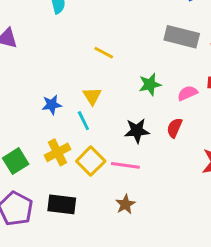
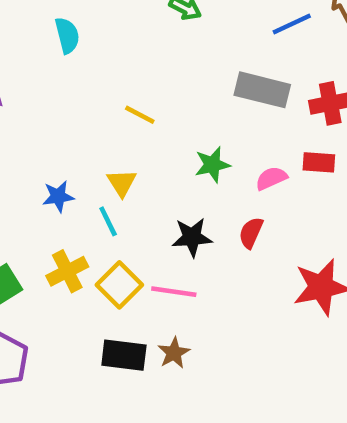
black rectangle: (62, 204) -> (124, 355), moved

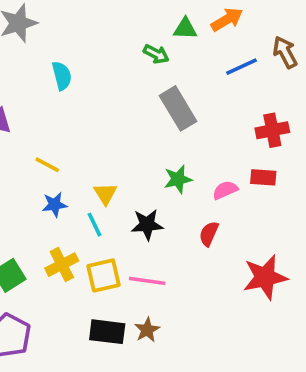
gray rectangle: (262, 90) -> (178, 108), moved, turned 45
yellow line: (140, 115) -> (47, 165), moved
black star: (192, 237) -> (147, 225), moved
yellow square: (119, 285) -> (104, 275), turned 32

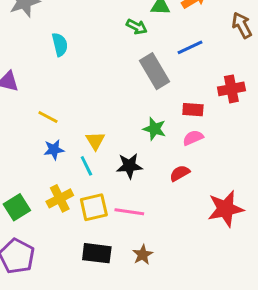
blue line: (241, 67) -> (190, 47), moved
red rectangle: (263, 177) -> (193, 110), moved
green star: (178, 179) -> (155, 129), turned 30
red semicircle: (209, 234) -> (180, 173), turned 36
brown star: (147, 330) -> (143, 255), moved

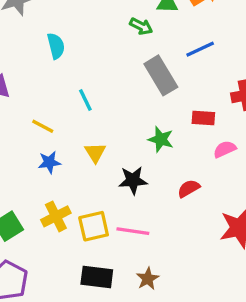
pink semicircle: (193, 138) -> (225, 149), moved
cyan line: (86, 166) -> (85, 100), moved

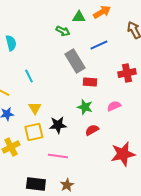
red rectangle: (203, 118) -> (90, 82), moved
green star: (161, 139) -> (85, 107), moved
yellow square: (94, 226) -> (34, 132), moved

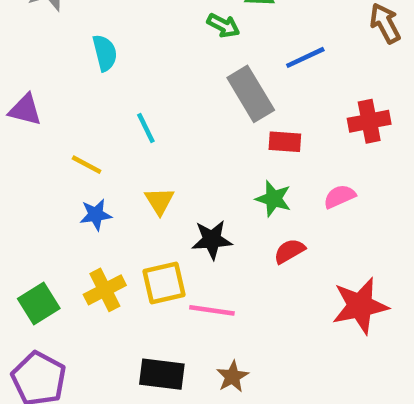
yellow square: (34, 132) -> (164, 283), moved

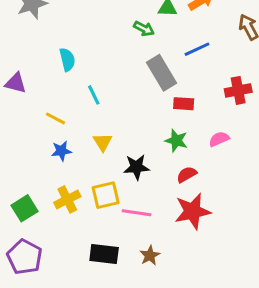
cyan semicircle: (105, 53) -> (67, 60), moved
red star: (360, 306) -> (193, 211), moved

